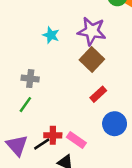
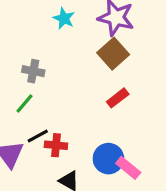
blue circle: (115, 124) -> (108, 159), moved
pink rectangle: (76, 140) -> (128, 168), moved
black line: (42, 144) -> (38, 136), moved

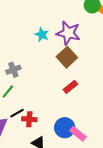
cyan star: (64, 18) -> (42, 35), moved
gray cross: (33, 71) -> (13, 70), turned -32

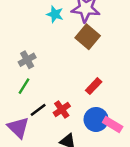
red rectangle: (70, 87) -> (94, 86), moved
red cross: (29, 119) -> (62, 109), moved, turned -32

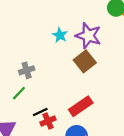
red rectangle: (94, 86) -> (81, 106), size x1.5
black line: (38, 110) -> (40, 112), moved

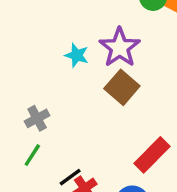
purple star: (88, 36) -> (120, 48), turned 30
red rectangle: (81, 106) -> (152, 155), moved

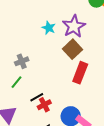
red rectangle: (152, 155) -> (80, 73), moved, turned -30

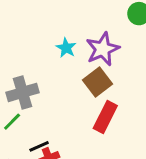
gray cross: (22, 61) -> (22, 92), size x1.5

